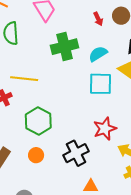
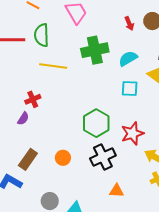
yellow line: (24, 79) -> (53, 66), moved
cyan square: (101, 84) -> (130, 88), size x0.7
green hexagon: (38, 121) -> (96, 123), moved

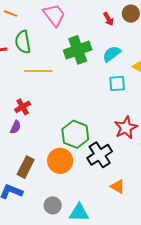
green hexagon: (96, 123) -> (75, 134), moved
orange circle: (63, 158) -> (60, 161), size x1.6
orange triangle: (117, 191) -> (118, 187), turned 35

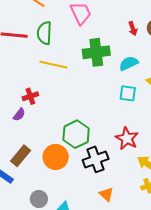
red star: (126, 128) -> (127, 138), turned -30

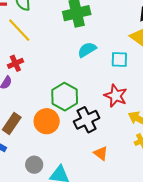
cyan semicircle: (129, 63) -> (87, 50), moved
yellow line: (53, 65) -> (19, 30), moved, turned 40
cyan square: (128, 93) -> (119, 60), moved

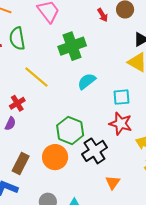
yellow line: (19, 30) -> (36, 77), moved
cyan square: (119, 60) -> (122, 97), moved
orange triangle: (101, 153) -> (113, 182), turned 35

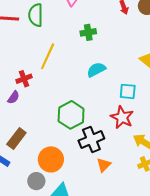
green cross: (72, 46) -> (88, 32), size x0.6
yellow line: (36, 77) -> (48, 56), turned 64
orange circle: (55, 157) -> (51, 159), moved
orange triangle: (113, 182) -> (104, 165), moved

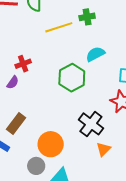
yellow line: (48, 56) -> (59, 27), moved, turned 48
green hexagon: (71, 115) -> (72, 78), moved
black cross: (91, 140) -> (91, 124), turned -30

